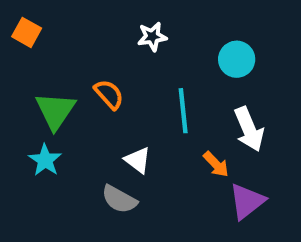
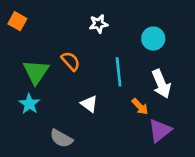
gray semicircle: (119, 199) -> (61, 138), moved

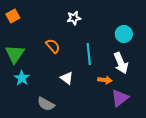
orange square: (17, 21) -> (13, 16), turned 32
cyan circle: (153, 39) -> (124, 34), moved
green triangle: (36, 72) -> (15, 54), moved
orange arrow: (140, 106) -> (105, 80), turned -40

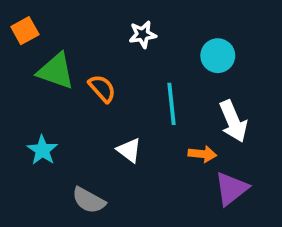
cyan circle: (124, 34) -> (218, 56), moved
green triangle: (15, 54) -> (56, 71), moved, turned -45

